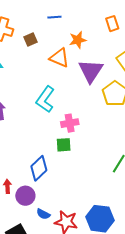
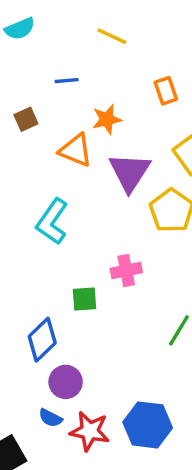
pink cross: (70, 123) -> (126, 271), moved
purple circle: (25, 196) -> (66, 382), moved

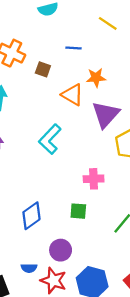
brown square: (26, 119) -> (43, 69), turned 35
green square: (84, 299) -> (78, 211), moved
purple circle: (66, 382) -> (61, 250), moved
blue semicircle: (50, 418) -> (29, 268), turned -35

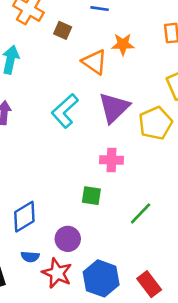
purple triangle: (106, 114) -> (114, 108), moved
blue diamond: (31, 216) -> (24, 217), moved

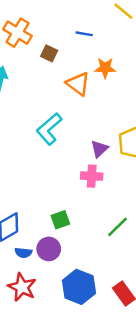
purple triangle: (114, 108) -> (99, 149), moved, size x0.6
green square: (91, 196) -> (60, 220), moved, turned -30
blue semicircle: (30, 257) -> (23, 253), moved
red star: (57, 273) -> (22, 287), moved

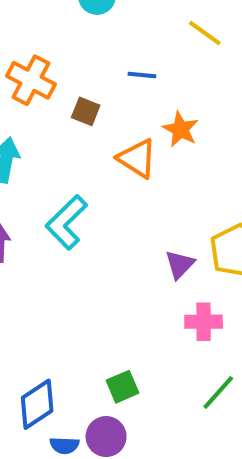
orange star: (105, 68) -> (180, 129), turned 30
cyan L-shape: (49, 129) -> (66, 222), moved
pink cross: (92, 176) -> (204, 322), moved

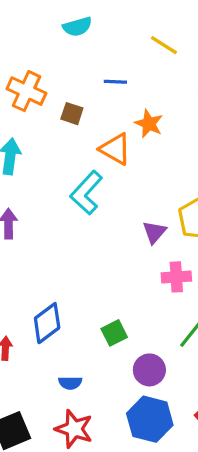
cyan L-shape: (66, 222) -> (86, 193), moved
blue diamond: (37, 404) -> (47, 323), moved
purple circle: (106, 437) -> (149, 370), moved

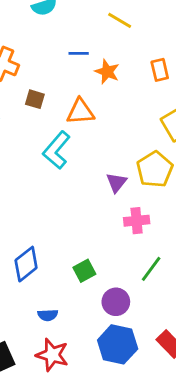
brown square: (72, 114) -> (35, 99), moved
orange star: (149, 124) -> (107, 72), moved
orange triangle: (115, 149) -> (80, 112), turned -32

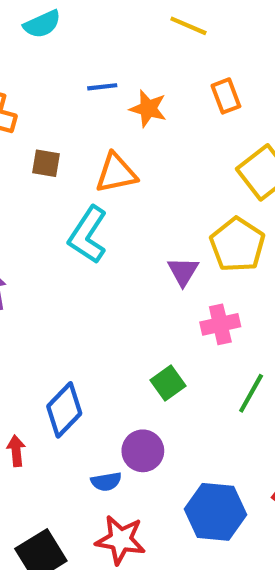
yellow line: (120, 20) -> (188, 26), moved
green square: (84, 271) -> (168, 383), moved
purple circle: (116, 302) -> (143, 451), moved

